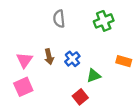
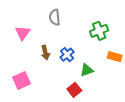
green cross: (104, 21) -> (99, 31), moved
pink triangle: (24, 60) -> (23, 33), moved

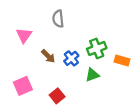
green cross: (99, 31) -> (97, 48), moved
brown arrow: (45, 53) -> (48, 56), turned -32
red square: (74, 90) -> (57, 96), moved

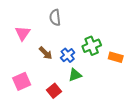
green triangle: (92, 75) -> (75, 75), moved

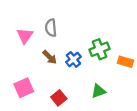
gray semicircle: (55, 18) -> (51, 28), moved
green triangle: (75, 75) -> (98, 91), moved

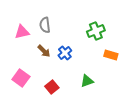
pink triangle: (25, 36) -> (22, 32), turned 42
green cross: (99, 49) -> (96, 31), moved
pink square: (24, 88) -> (21, 78), turned -30

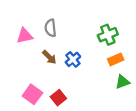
orange rectangle: (111, 55) -> (116, 59), moved, turned -40
pink square: (21, 78) -> (32, 94), moved
green triangle: (87, 81) -> (122, 82), moved

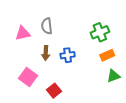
brown arrow: (49, 57) -> (46, 53), turned 48
blue cross: (73, 59) -> (68, 55), turned 32
pink square: (32, 94) -> (28, 77), moved

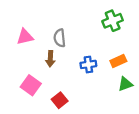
gray semicircle: (47, 26) -> (60, 38), moved
green cross: (100, 32) -> (113, 21), moved
blue cross: (68, 55) -> (88, 64), moved

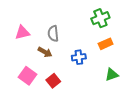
brown arrow: (50, 59) -> (45, 52), turned -64
orange rectangle: (118, 61) -> (106, 44), moved
red square: (60, 100) -> (53, 81), moved

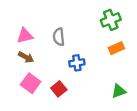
brown arrow: (45, 52) -> (26, 57), moved
blue cross: (79, 57) -> (77, 63), moved
green triangle: (112, 75) -> (119, 91), moved

